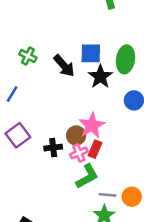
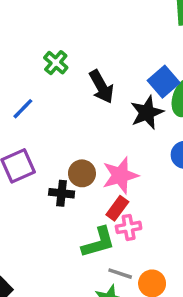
blue square: (91, 53) -> (164, 82), moved, turned 35
brown circle: (76, 136) -> (82, 173), moved
pink cross: (79, 153) -> (129, 227), moved

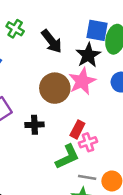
blue square: (164, 82) -> (97, 30), turned -30
brown circle: (82, 173) -> (55, 88), moved, size x1.5
pink star: (120, 175) -> (82, 81), moved

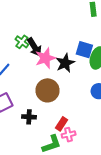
black arrow: (52, 41) -> (34, 47), moved
black star: (88, 55) -> (65, 63), moved
pink star: (82, 81) -> (45, 58), moved

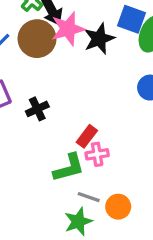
brown circle: (48, 90) -> (37, 39), moved
black cross: (29, 117) -> (37, 109), moved, turned -32

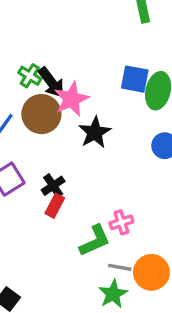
black star: (99, 39) -> (95, 132), moved
red rectangle: (87, 136) -> (55, 206), moved
orange circle: (118, 207) -> (151, 272), size x1.4

